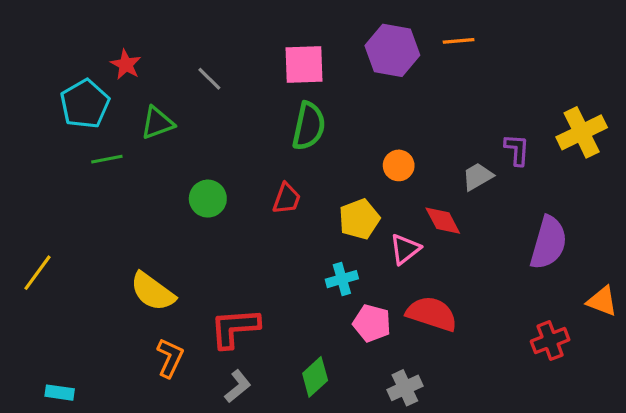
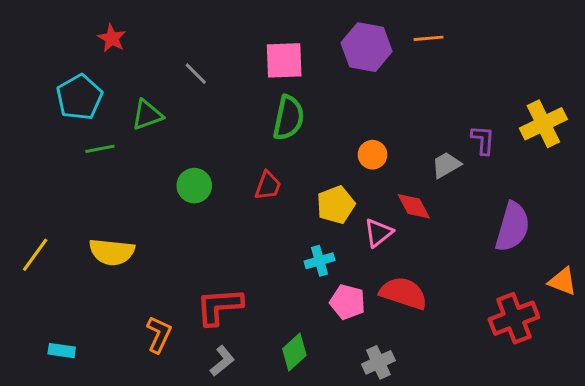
red star: (126, 65) -> (112, 38), moved
yellow semicircle: (153, 292) -> (112, 252), moved, turned -30
red cross: (550, 341) -> (514, 318), size x1.4
cyan rectangle: (60, 393) -> (62, 351), moved

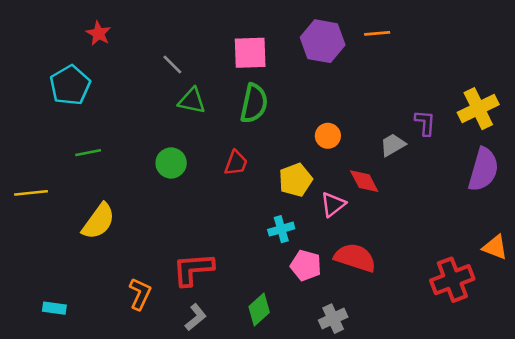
green triangle: (147, 115) -> (192, 101), moved, turned 32
green line: (100, 149) -> (88, 153), moved
purple semicircle: (512, 227) -> (483, 169), moved
yellow semicircle: (112, 252) -> (98, 221), turned -60
yellow line: (35, 255) -> (31, 193), moved, turned 48

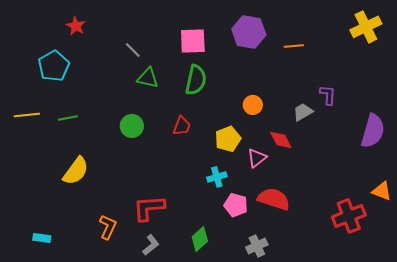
orange line: (377, 33) -> (294, 46), moved
yellow cross: (478, 109) -> (366, 27), moved
yellow line: (31, 193) -> (27, 115), moved

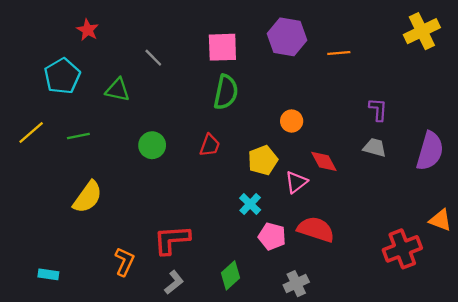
green triangle: (148, 78) -> (118, 90), moved
gray trapezoid: (303, 112) -> (375, 148), moved, turned 45
yellow line: (27, 115) -> (31, 133), turned -35
cyan cross: (217, 177) -> (250, 204), turned -30

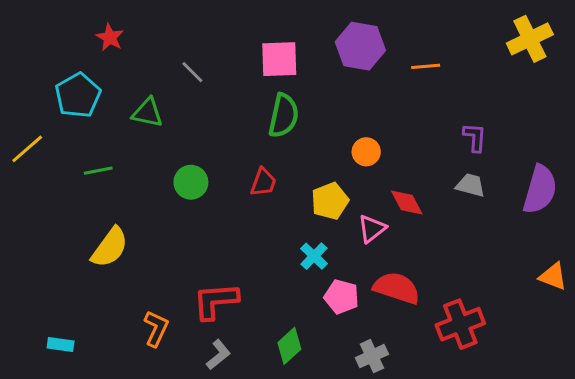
yellow line: (31, 133) -> (27, 149), moved
red cross: (402, 249) -> (460, 324), moved

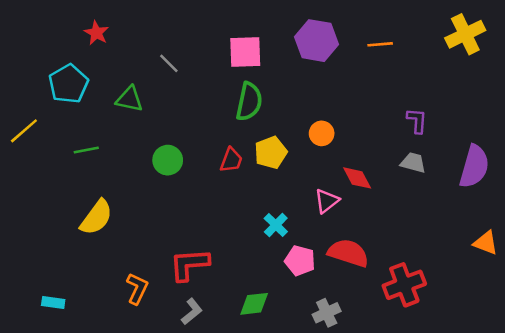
orange line: (426, 66) -> (380, 44), moved
yellow pentagon: (330, 201) -> (271, 152), moved
green diamond: (289, 346) -> (254, 304), turned 36

